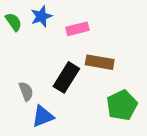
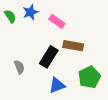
pink rectangle: (77, 29) -> (57, 21), turned 49
blue triangle: (43, 116) -> (57, 85), moved

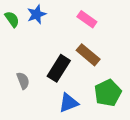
pink rectangle: (57, 21) -> (87, 19), moved
brown rectangle: (73, 46) -> (88, 55), turned 30

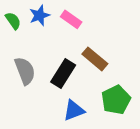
pink rectangle: (87, 19) -> (71, 19), moved
gray semicircle: (23, 81) -> (25, 71), moved, size x1.5

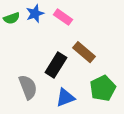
green semicircle: (13, 21) -> (12, 18), turned 105
gray semicircle: (25, 71) -> (28, 87), moved

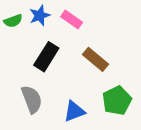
black rectangle: (56, 65) -> (46, 57), moved

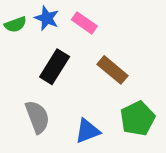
blue star: (40, 15) -> (47, 18), turned -30

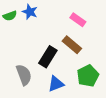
pink rectangle: (84, 23) -> (78, 20), moved
black rectangle: (55, 67) -> (48, 57), moved

